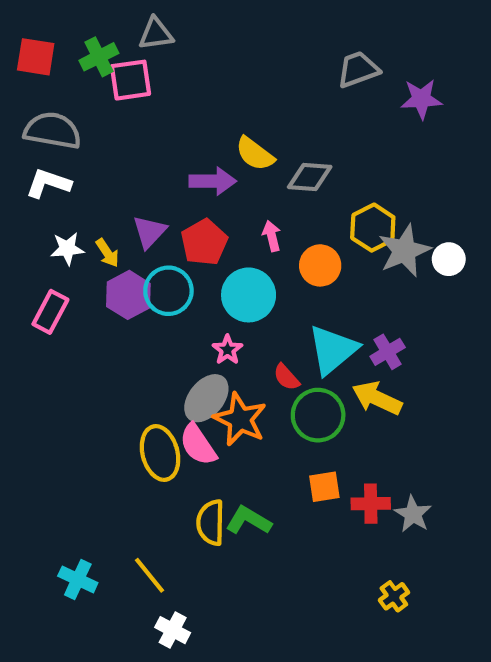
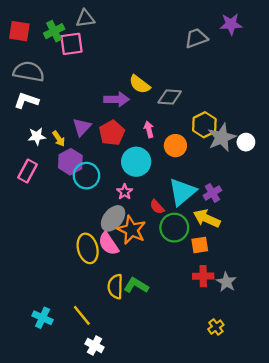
purple star: (421, 99) -> (231, 24), moved
cyan circle: (168, 291) -> (86, 176), moved
orange square: (324, 487) -> (200, 245), moved

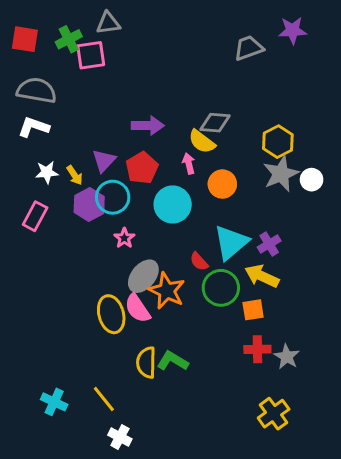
yellow semicircle: (140, 84) -> (202, 142), moved
yellow hexagon: (204, 125) -> (278, 142), moved
cyan circle: (86, 176) -> (113, 197), moved
pink star: (125, 192) -> (124, 238), moved
yellow cross: (216, 327) -> (274, 414), size x1.5

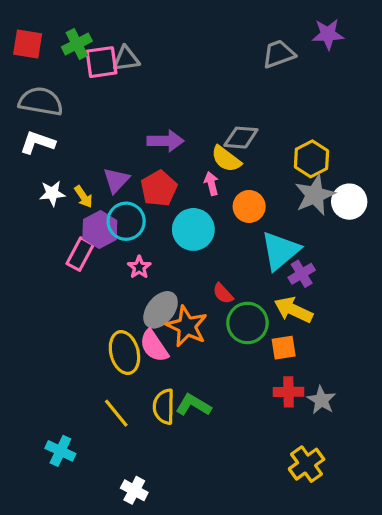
gray triangle: (108, 23) -> (126, 59), moved
white circle: (312, 180) -> (349, 202), size x1.4
pink rectangle: (35, 216) -> (80, 254), moved
cyan triangle: (231, 243) -> (280, 251), moved
yellow line: (104, 399) -> (116, 413), moved

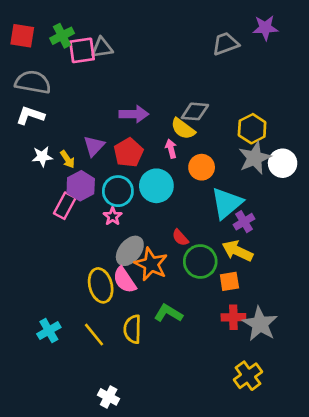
cyan circle: (126, 221) -> (118, 191), moved
gray star: (321, 400) -> (260, 324), size x1.5
green L-shape: (193, 405) -> (168, 313), moved
cyan cross: (60, 451) -> (49, 331), moved, turned 35

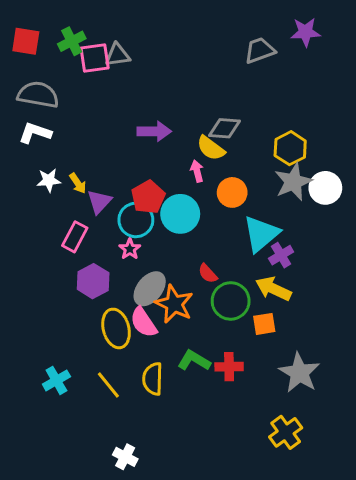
purple triangle: (94, 146) -> (99, 202), moved
red pentagon: (129, 153) -> (148, 197), moved
purple hexagon: (81, 186) -> (93, 281), moved
red cross: (233, 317) -> (229, 367), moved

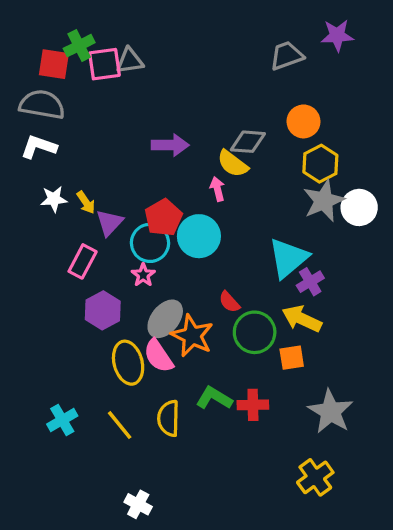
red square: (26, 41) -> (54, 64), moved
orange circle: (232, 192) -> (303, 121), moved

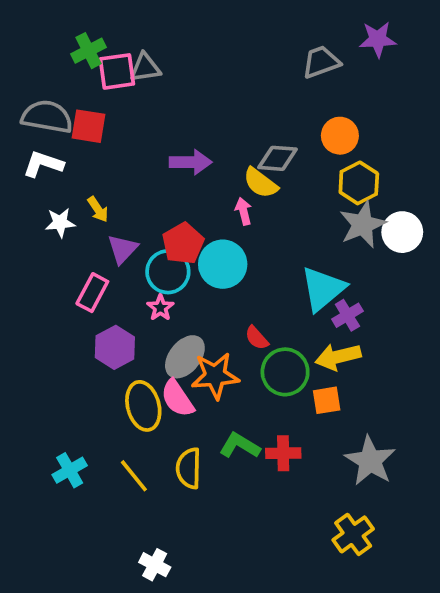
red square: (54, 64) -> (89, 126), moved
yellow arrow: (86, 202) -> (98, 209), moved
yellow arrow: (302, 319) -> (338, 357), turned -39
orange star: (192, 336) -> (215, 376), turned -30

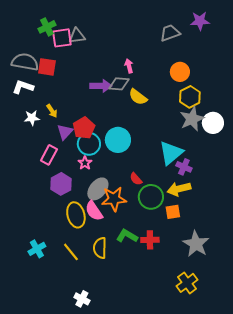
gray diamond: (278, 158) -> (119, 84), moved
pink arrow: (243, 211) -> (129, 66), moved
red pentagon: (183, 243) -> (84, 128), moved
purple cross: (347, 315) -> (184, 167), turned -35

